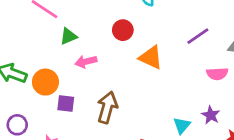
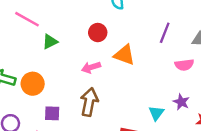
purple line: (198, 36) -> (165, 33), turned -30
pink arrow: (86, 62) -> (91, 67), moved
purple square: (66, 104) -> (52, 113), moved

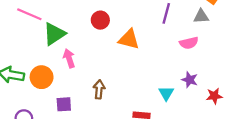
green triangle: (50, 42) -> (54, 34), size x1.5
pink arrow: (91, 67) -> (69, 58), moved, turned 96
brown arrow: (89, 102) -> (99, 89), size x0.7

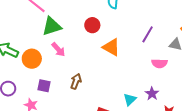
pink arrow: (69, 58) -> (58, 49), turned 140

